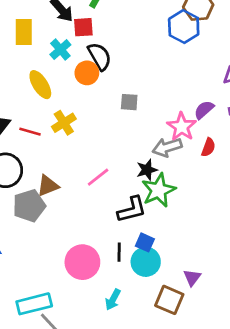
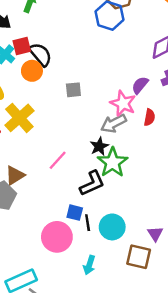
red square: (83, 27) -> (22, 46), moved
yellow cross: (64, 123) -> (19, 118), size x1.4
blue square: (145, 242) -> (75, 213), moved

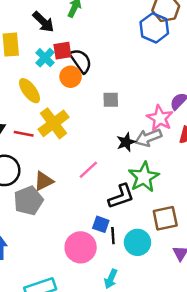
black star: (99, 146) -> (126, 142), moved
brown square: (139, 257) -> (165, 218), moved, turned -30

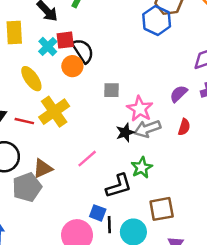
pink star: (160, 118) -> (140, 109), moved
green star: (144, 177) -> (142, 168), size x0.7

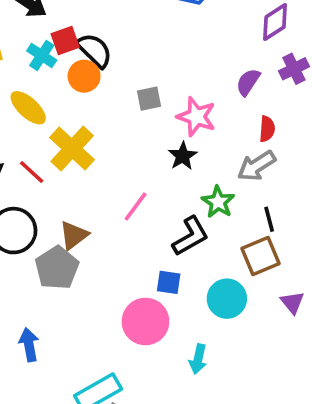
red line: (24, 121) -> (32, 172), turned 42
gray arrow: (147, 129) -> (257, 166), moved
black line: (109, 225) -> (269, 219), moved

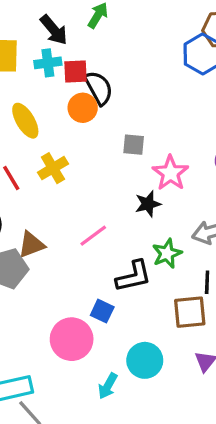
cyan cross: (42, 55) -> (48, 63), moved, turned 32
yellow cross: (72, 149) -> (53, 168), size x0.7
cyan circle: (227, 299) -> (145, 360), moved

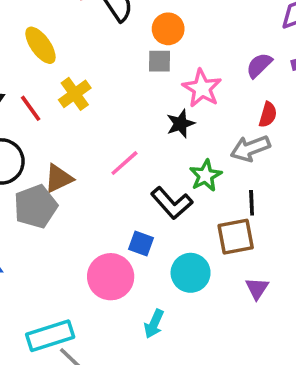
orange circle: (83, 108) -> (168, 29), moved
black L-shape: (134, 276) -> (172, 203), turned 66
cyan circle: (145, 360) -> (191, 273), moved

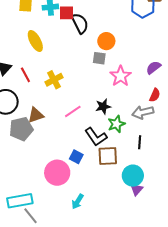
yellow cross: (75, 94) -> (54, 80), moved
black star: (180, 124) -> (103, 106), moved
brown square: (236, 237) -> (108, 156), moved
cyan circle: (191, 273) -> (133, 176), moved

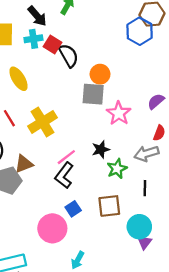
red square: (67, 13) -> (52, 44), turned 35
gray square: (99, 58) -> (93, 94), size x1.5
yellow cross: (54, 80) -> (42, 122), size x1.4
black L-shape: (96, 137) -> (64, 175), moved, turned 75
blue square: (76, 157) -> (73, 209), turned 32

